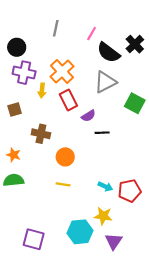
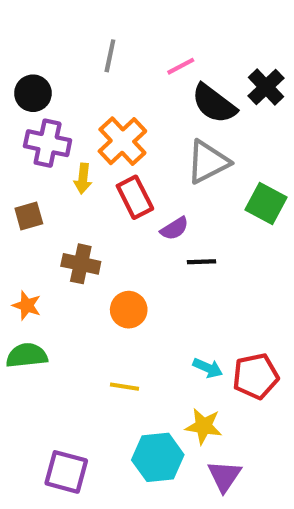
pink line: (92, 34) -> (181, 66), turned 32
yellow line: (63, 184) -> (125, 387), moved

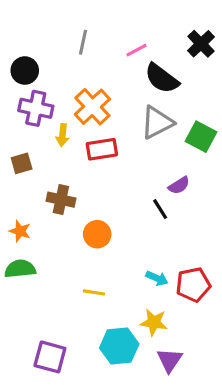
black cross: (266, 87) -> (201, 44), moved
red rectangle: (135, 197) -> (102, 149), turned -72
green square: (266, 204) -> (201, 137), moved
purple semicircle: (174, 228) -> (179, 185), moved
black line: (202, 262) -> (160, 209), moved, turned 60

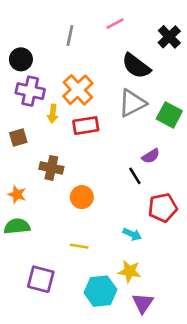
pink line: (136, 50) -> (115, 24), moved
red pentagon: (193, 285) -> (163, 208), moved
purple square: (50, 357) -> (41, 279), moved

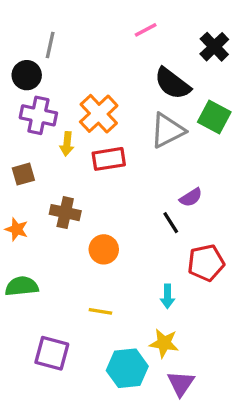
gray line: (70, 35) -> (50, 45), moved
green square: (169, 115) -> (214, 117), moved
orange star: (17, 194) -> (17, 229), moved
cyan arrow: (132, 234) -> (167, 296), turned 66

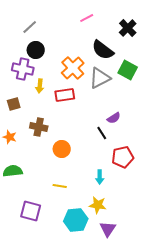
gray line: (50, 45) -> (30, 27), turned 35
black circle: (27, 75) -> (36, 50), moved
orange cross: (99, 114) -> (73, 68), moved

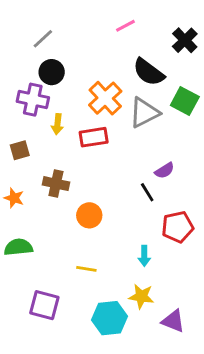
purple triangle: (108, 229) -> (173, 321), moved, turned -42

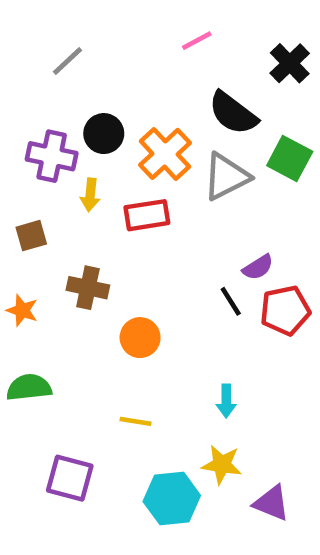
black circle: (52, 72) -> (104, 134), moved
red pentagon: (178, 227) -> (285, 310), moved

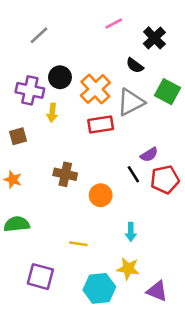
black cross: (290, 63) -> (154, 38), moved
black semicircle: (233, 113) -> (135, 65), size x0.6
red rectangle: (147, 215) -> (101, 124), moved
brown cross: (88, 288) -> (65, 174), moved
orange circle: (140, 338) -> (101, 195), moved

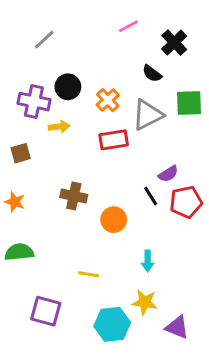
orange cross: (95, 89) -> (108, 100), size x0.7
green square: (167, 92) -> (189, 103), turned -30
yellow arrow: (52, 113) -> (59, 127), turned -102

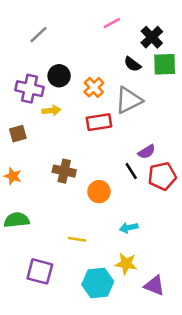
green square: (189, 103) -> (165, 64), moved
cyan arrow: (148, 261) -> (129, 228), turned 78

